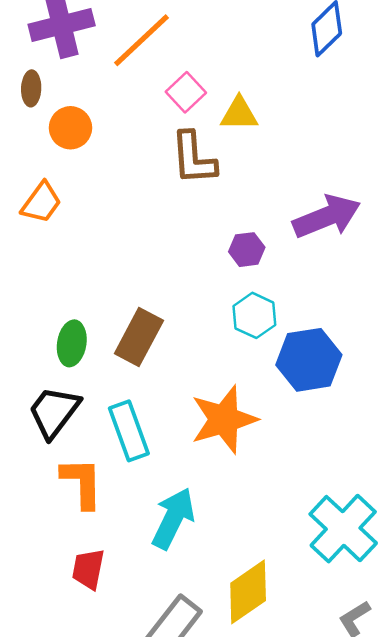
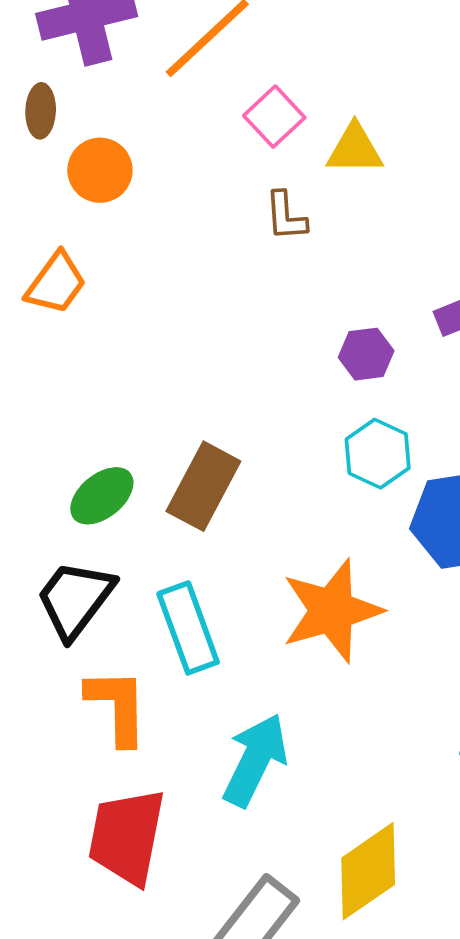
brown L-shape: (194, 158) -> (286, 216), size x0.6
green ellipse: (72, 343) -> (102, 496), turned 42
red trapezoid: (88, 569) -> (127, 837), size x1.6

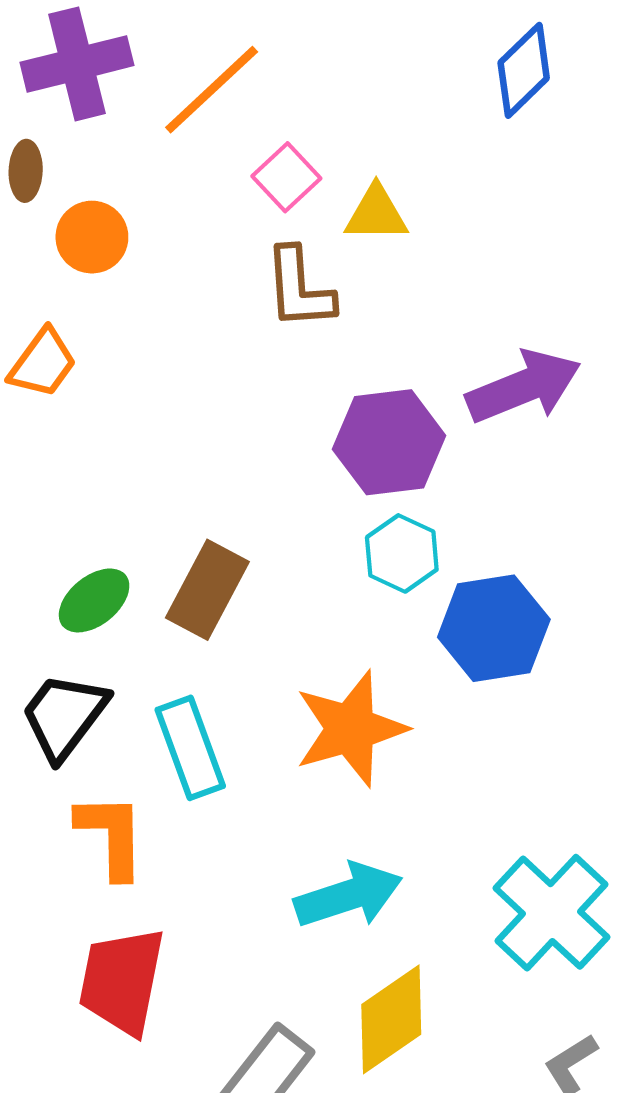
brown L-shape: (286, 216) -> (299, 288), size x1.5
purple hexagon: (366, 354) -> (389, 442), size x1.8
cyan arrow: (255, 760) -> (348, 895), moved, turned 46

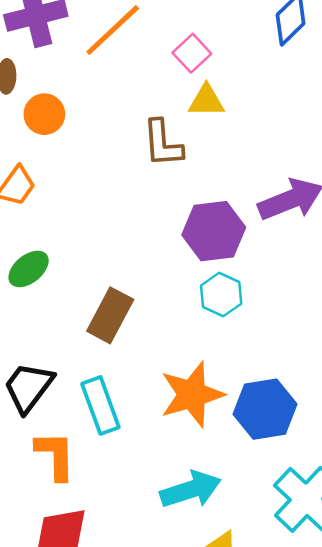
pink square: (286, 177) -> (192, 53), moved
green ellipse: (94, 600) -> (29, 269), moved
blue hexagon: (494, 628) -> (265, 409), moved

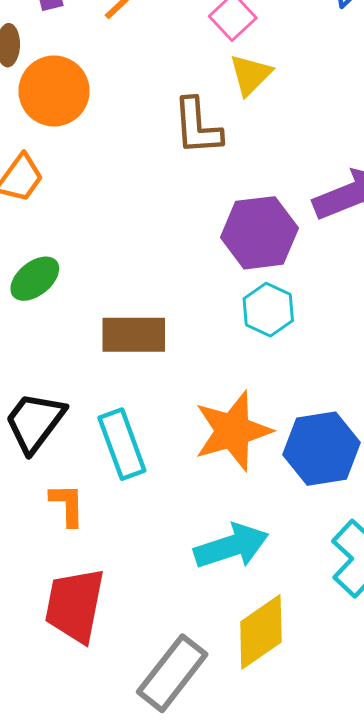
yellow triangle: (206, 101) -> (251, 75), turned -45
orange circle: (44, 114) -> (54, 91), size x1.4
brown rectangle: (110, 315) -> (134, 335), turned 62
orange L-shape: (55, 455) -> (67, 505), size x0.7

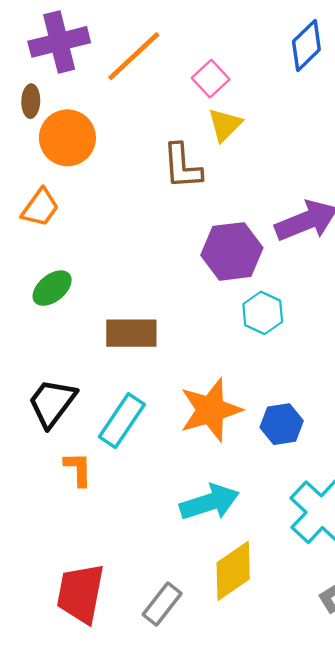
cyan hexagon: (268, 310) -> (263, 313), moved
cyan rectangle: (122, 444) -> (122, 421), turned 54
blue hexagon: (321, 449) -> (282, 424), size x0.7
red trapezoid: (75, 605) -> (80, 593), moved
gray rectangle: (172, 673) -> (162, 604), size x0.7

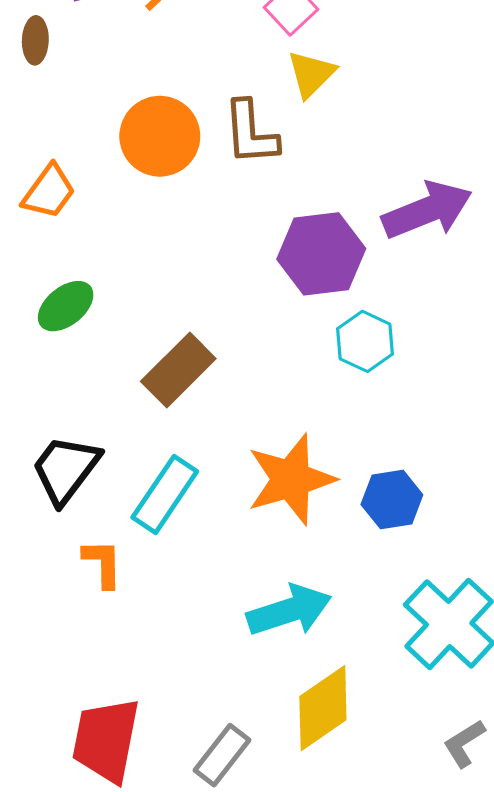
orange circle: (67, 138) -> (160, 136), moved
brown rectangle: (131, 333) -> (178, 370), turned -45

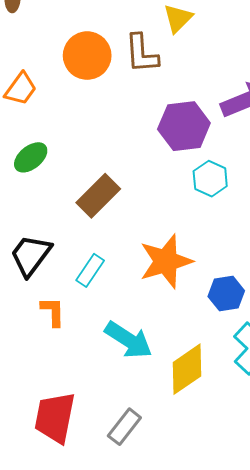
cyan rectangle: (165, 494) -> (90, 270), size x0.7
blue hexagon: (392, 500) -> (226, 294), moved
cyan arrow: (289, 611) -> (128, 340), moved, turned 51
yellow diamond: (323, 708) -> (187, 369), moved

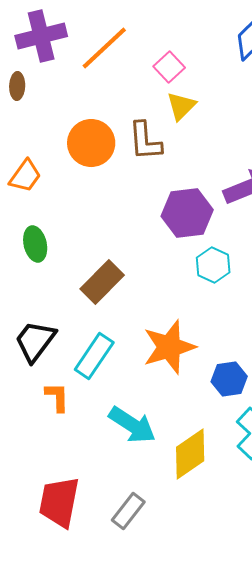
green ellipse: (31, 157) -> (35, 244), turned -64
cyan rectangle: (90, 270) -> (94, 356), size x1.4

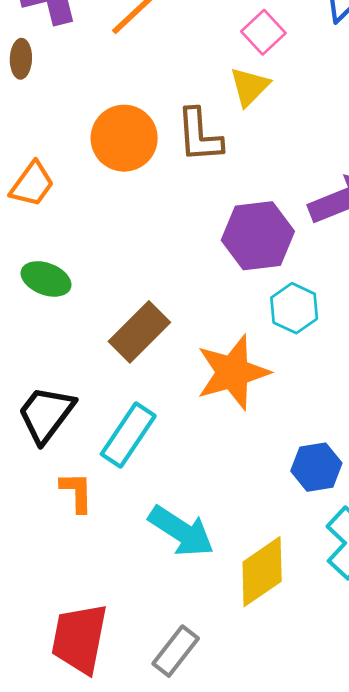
pink square: (169, 67) -> (263, 32), moved
green ellipse: (35, 244) -> (46, 279), turned -56
orange star: (169, 347) -> (233, 372), moved

